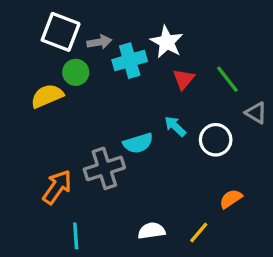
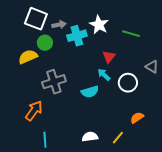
red triangle: (184, 79) -> (109, 57), moved
green line: (227, 79) -> (131, 34), moved, turned -36
cyan semicircle: (138, 143) -> (90, 92), moved
gray cross: (104, 168) -> (54, 82), moved

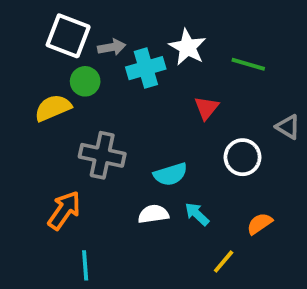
cyan arrow: (104, 75) -> (197, 214), moved
gray cross: (54, 82) -> (102, 155), turned 30
white semicircle: (90, 137) -> (153, 214), moved

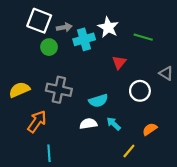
yellow semicircle: (53, 108) -> (19, 90), moved

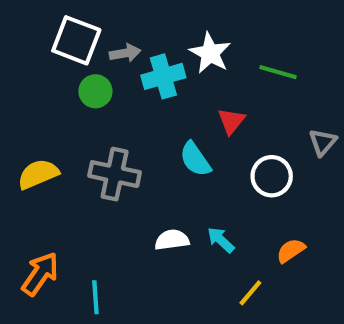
gray triangle: (166, 73) -> (323, 142), turned 40
cyan semicircle: (98, 101) -> (195, 159), moved, turned 72
orange arrow: (37, 121) -> (40, 274), moved

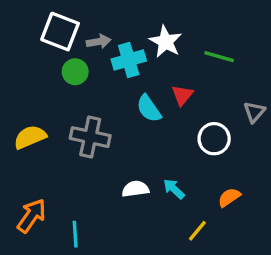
cyan semicircle: (195, 159) -> (149, 109), moved

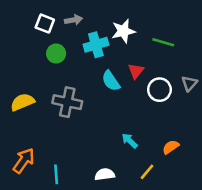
white square: (60, 32) -> (45, 24), size x0.7
gray arrow: (99, 42) -> (74, 20), moved
white star: (166, 42) -> (123, 31), turned 30
white circle: (214, 139) -> (159, 90), moved
white semicircle: (135, 189) -> (105, 174), moved

